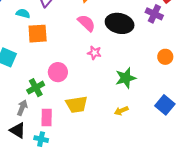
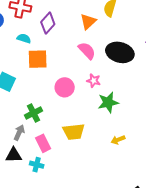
pink circle: (58, 72) -> (65, 87), moved
green star: (126, 78) -> (108, 102), moved
pink rectangle: (47, 117) -> (43, 143), turned -30
black triangle: (18, 130) -> (14, 155), turned -36

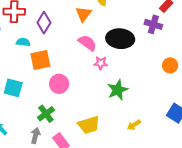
pink star: (94, 81) -> (101, 63), moved
pink circle: (65, 87) -> (59, 84), moved

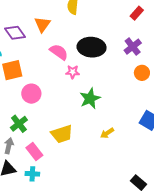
orange triangle: (83, 14) -> (42, 24), moved
purple diamond: (44, 23) -> (15, 33), turned -65
purple cross: (153, 24) -> (133, 47), moved, turned 36

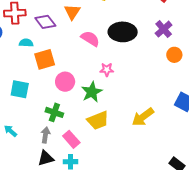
pink star: (73, 72) -> (107, 70), moved
green star: (90, 98) -> (92, 92), moved
green cross: (19, 124) -> (54, 112), turned -30
yellow arrow: (107, 133) -> (143, 117), size x1.6

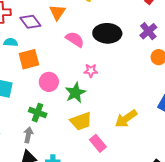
pink rectangle: (71, 139) -> (98, 143), moved

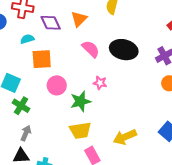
cyan semicircle: (11, 42) -> (27, 39), turned -32
green cross: (38, 113) -> (21, 106), moved

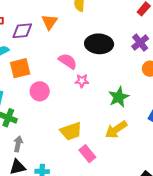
purple diamond: (51, 23) -> (22, 31), turned -60
pink semicircle: (91, 49) -> (68, 61), moved
green star: (81, 101) -> (119, 97), moved

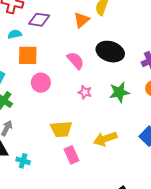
orange triangle: (49, 22) -> (82, 20), moved
pink star: (82, 81) -> (85, 92), moved
green star: (119, 97) -> (119, 92), moved

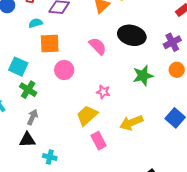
pink star: (85, 92) -> (103, 92), moved
yellow trapezoid: (61, 129) -> (87, 115), turned 145
cyan cross: (23, 161) -> (50, 157), moved

